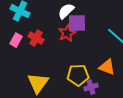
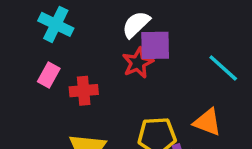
red cross: (36, 38) -> (84, 91), moved, turned -35

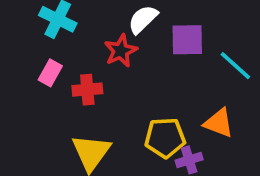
purple square: (155, 45) -> (187, 40), moved
red star: (138, 63) -> (121, 51), moved

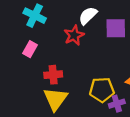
red cross: (87, 90) -> (53, 75), moved

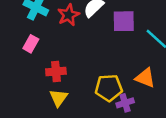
red star: (74, 35) -> (68, 15), moved
yellow triangle: (55, 99) -> (58, 98), size x0.7

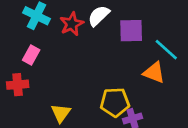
red cross: (56, 71) -> (18, 85), moved
orange triangle: (145, 78) -> (154, 73), moved

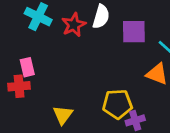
white semicircle: (99, 16) -> (101, 17), turned 150
pink rectangle: (31, 55) -> (27, 67), moved, turned -42

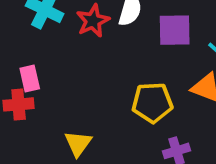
yellow pentagon: (117, 104) -> (152, 103), moved

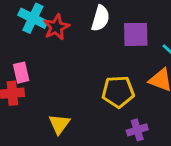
red star: (93, 21) -> (56, 27), moved

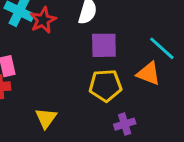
purple square: (136, 34) -> (104, 45), moved

